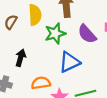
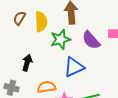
brown semicircle: (11, 22) -> (19, 18), moved

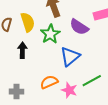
black arrow: (27, 63) -> (22, 50), moved

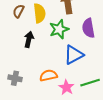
purple semicircle: (79, 27) -> (88, 28), turned 36

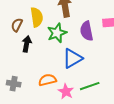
brown semicircle: (19, 11) -> (17, 25), moved

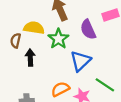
yellow semicircle: (37, 17) -> (34, 28), turned -60
green line: (90, 86) -> (105, 85), turned 66

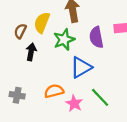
yellow semicircle: (34, 28) -> (42, 23), turned -90

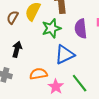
black arrow: (31, 52) -> (17, 49), moved

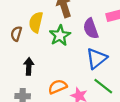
blue triangle: (65, 55) -> (97, 58), moved

